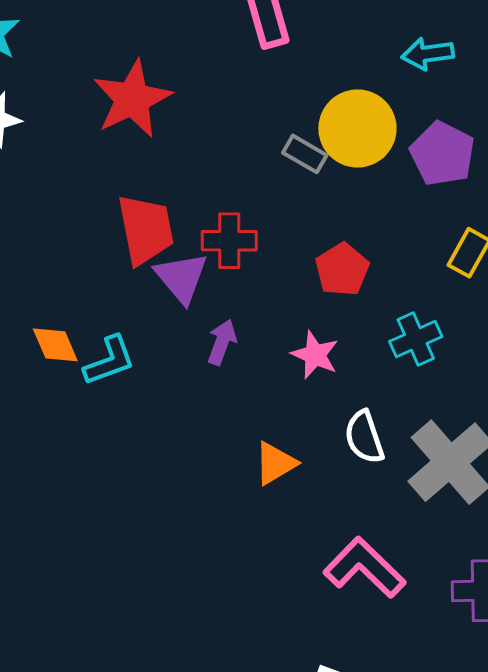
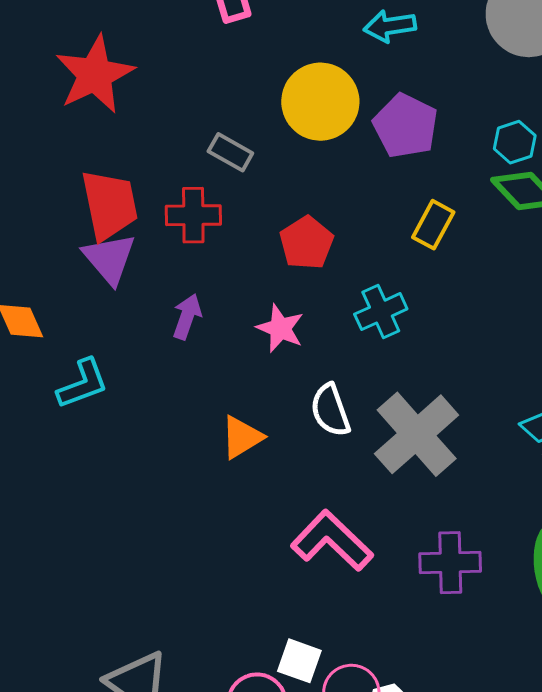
gray rectangle: (305, 154) -> (230, 152), moved
purple triangle: (181, 278) -> (109, 259), moved
cyan L-shape: (109, 361) -> (83, 384), moved

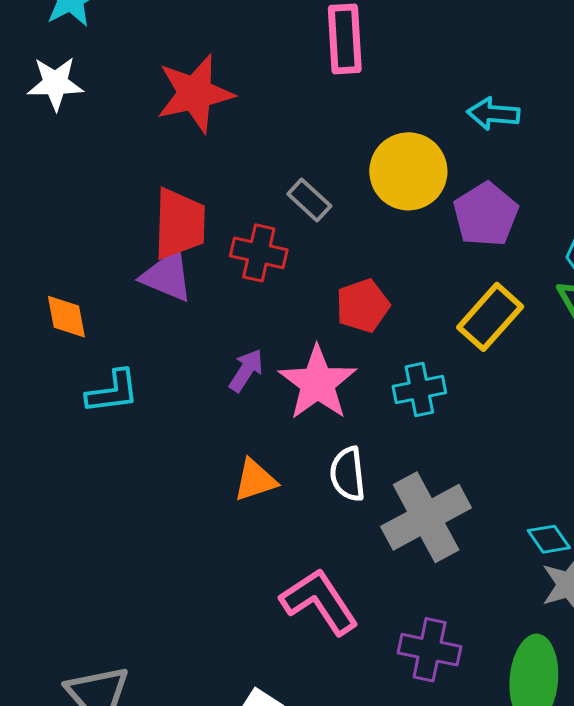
yellow rectangle: (433, 225) -> (490, 317), size x1.4
purple triangle: (109, 259) -> (167, 276), turned -40
purple arrow: (187, 317) -> (246, 370), moved
pink star: (280, 328) -> (318, 383), size x1.6

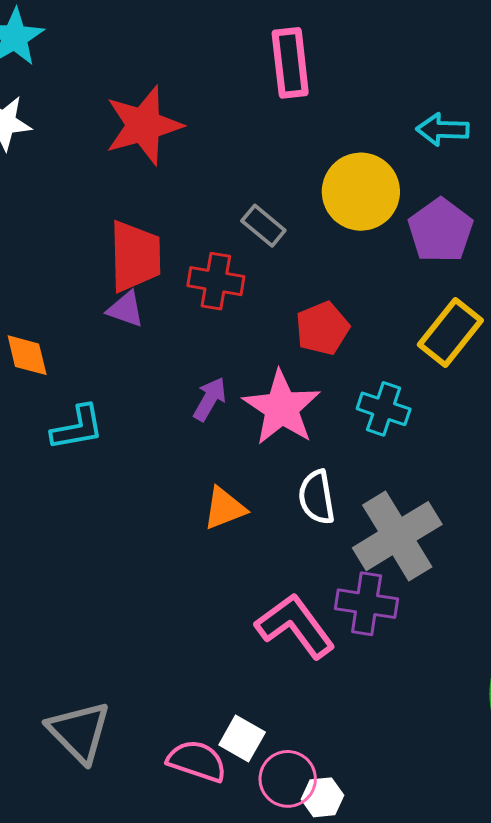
purple triangle: (167, 276) -> (126, 309), size x0.7
cyan cross: (419, 390) -> (384, 409), turned 33
purple cross: (430, 650) -> (367, 604), moved

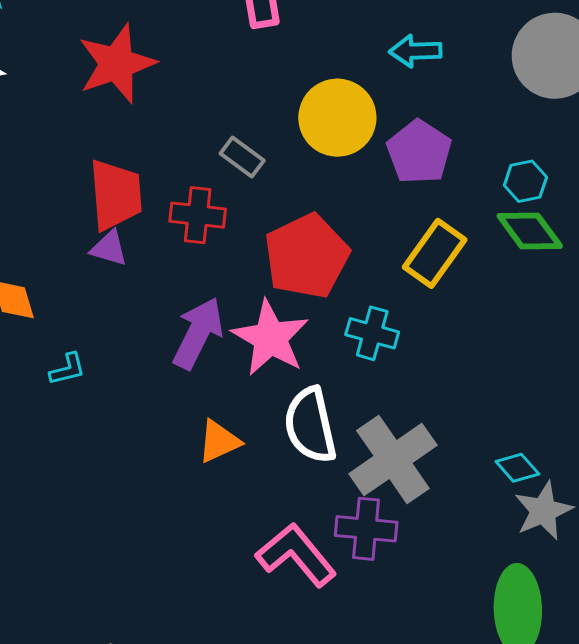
red pentagon: (322, 328) -> (307, 256), size x1.6
purple arrow: (210, 399) -> (198, 333), size x1.6
cyan L-shape: (77, 428) -> (68, 369), size x0.7
white semicircle: (317, 497) -> (310, 425), size x1.4

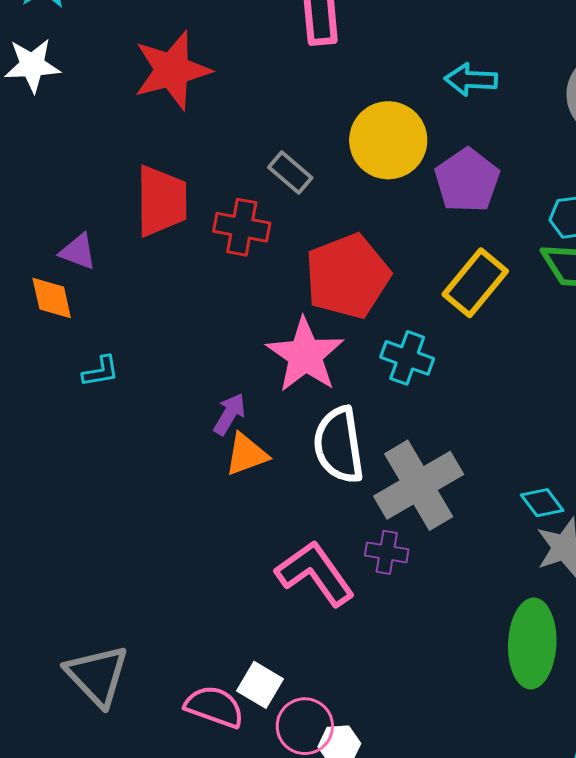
purple triangle: (109, 248) -> (78, 252), moved
purple arrow: (198, 333) -> (230, 414), moved, size x0.6
purple cross: (366, 529) -> (387, 552), size x0.7

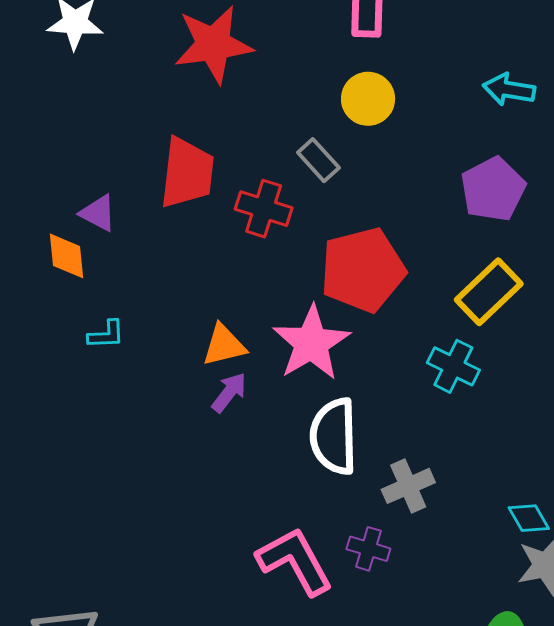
yellow circle: (388, 140) -> (368, 99), moved, size x0.7
cyan cross: (407, 358) -> (453, 366), moved
orange triangle: (246, 454) -> (224, 345), moved
gray cross: (419, 485) -> (408, 486), size x0.6

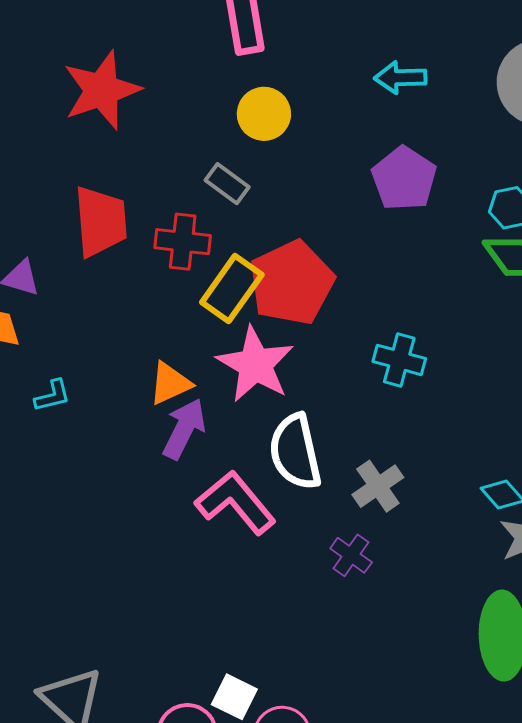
yellow rectangle: (489, 292) -> (232, 288), moved
purple arrow: (229, 392) -> (184, 429), size x1.4
purple cross: (368, 549) -> (351, 555), turned 30
pink L-shape: (295, 561) -> (236, 503), moved

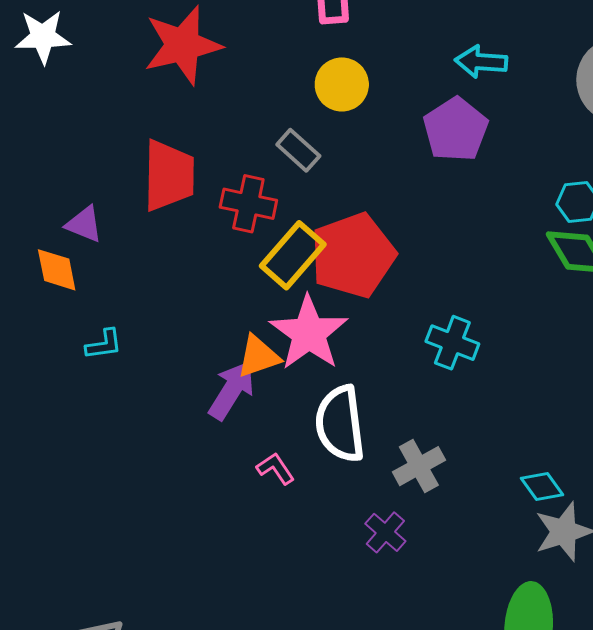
purple pentagon: (404, 179) -> (456, 130), moved
orange triangle: (170, 383) -> (258, 356), moved
pink L-shape: (236, 503) -> (276, 469), size x0.5

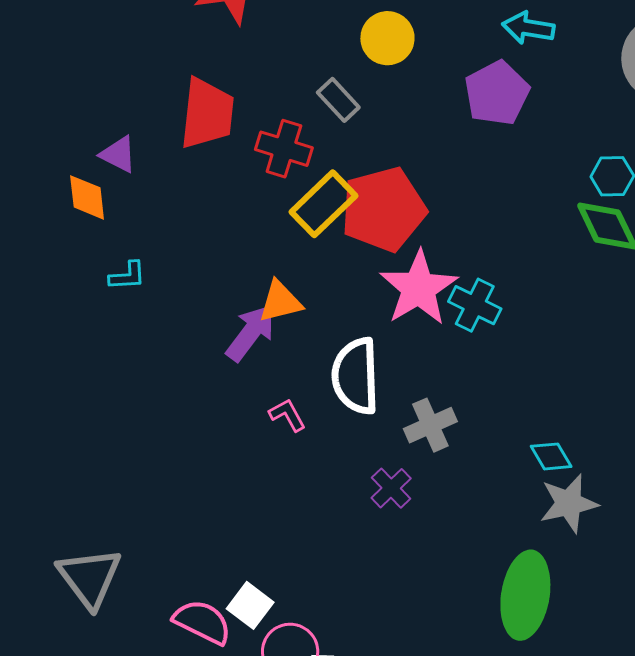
pink star: (309, 333) -> (419, 288), moved

